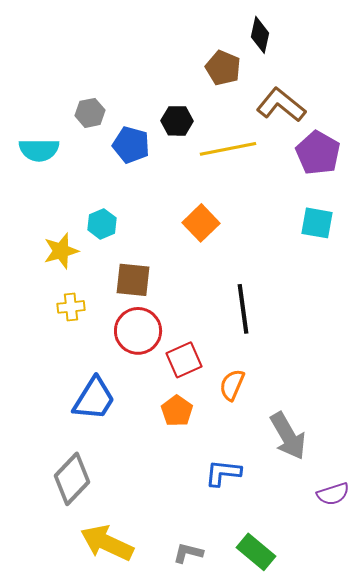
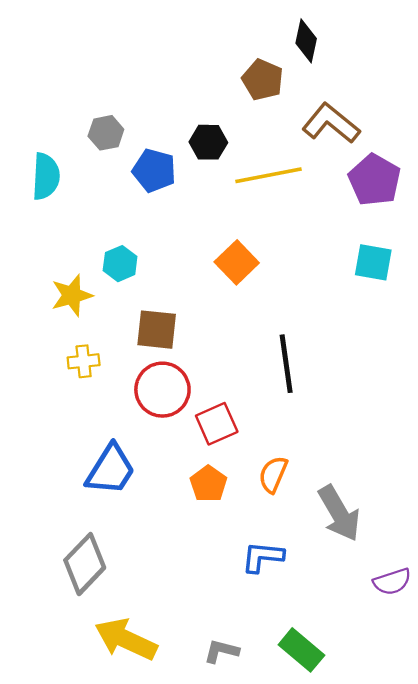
cyan semicircle: (39, 150) -> (46, 176), turned -87
orange semicircle: (232, 385) -> (273, 474), moved

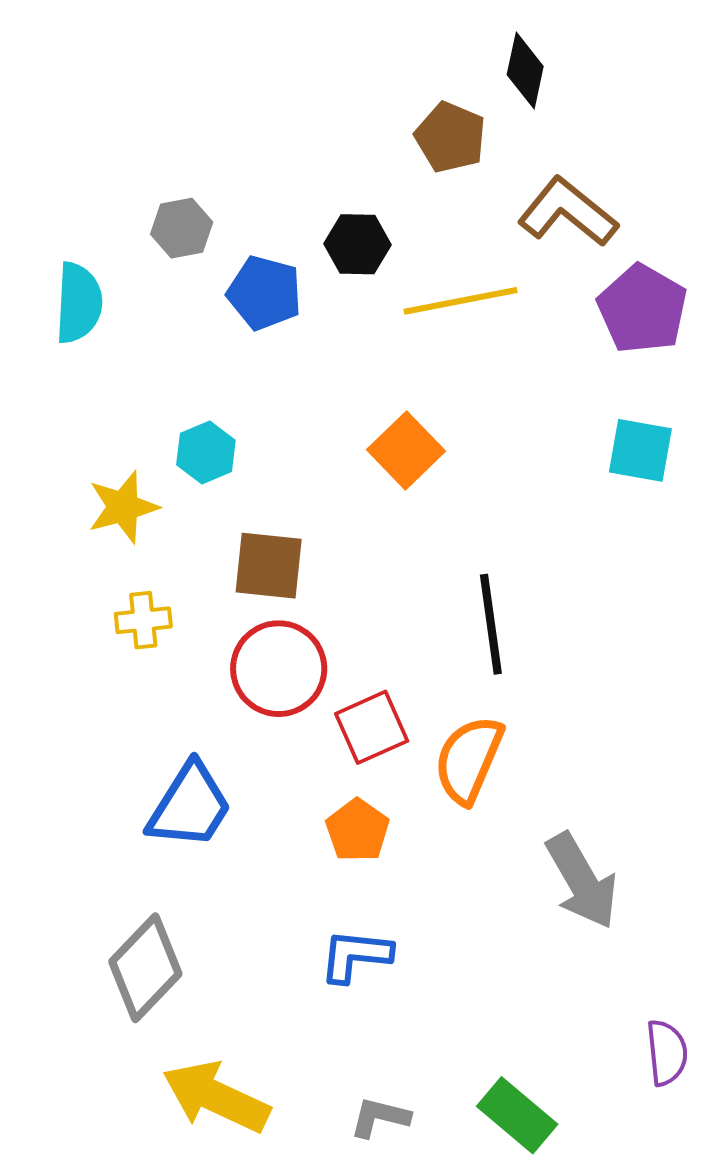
orange semicircle: (273, 474) -> (469, 760), moved, size x1.4
blue L-shape: (263, 557) -> (355, 956), moved
purple semicircle: (392, 582) -> (667, 1053), moved, turned -78

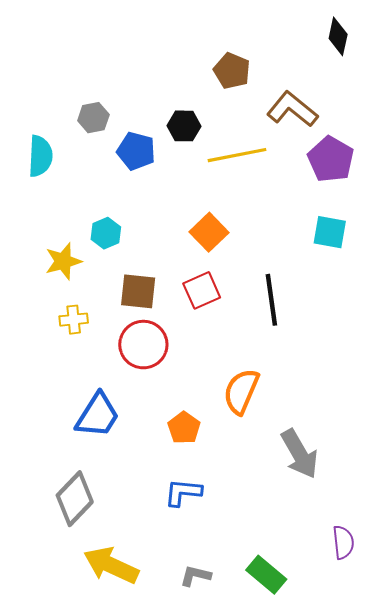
black diamond: (525, 71) -> (338, 36), moved
black line: (491, 624) -> (271, 300), moved
red square: (372, 727) -> (202, 290), moved

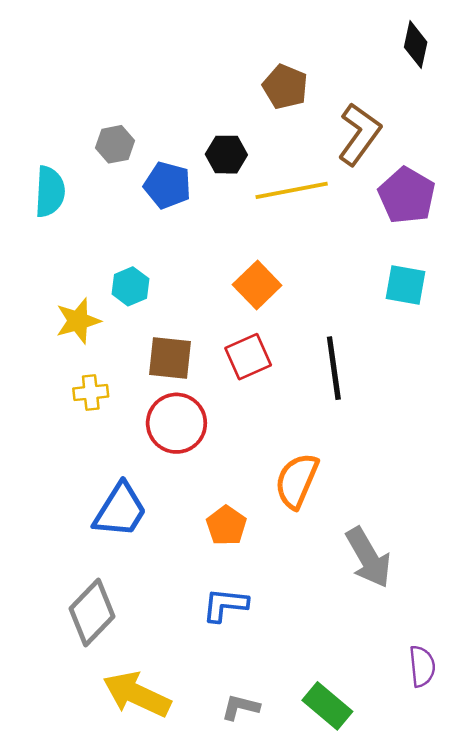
brown L-shape: (292, 109) -> (359, 134), turned 87

